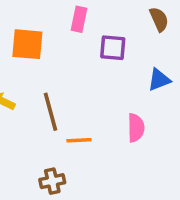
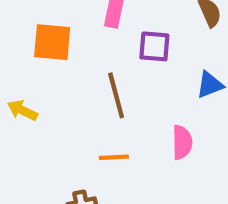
brown line: (51, 112) -> (116, 95), moved

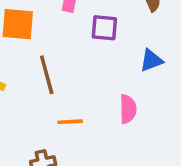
brown line: (116, 95) -> (47, 75), moved

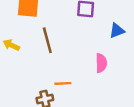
orange line: (70, 122) -> (63, 83), moved

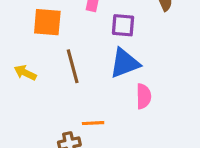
blue triangle: (117, 31) -> (125, 63), moved, size x1.5

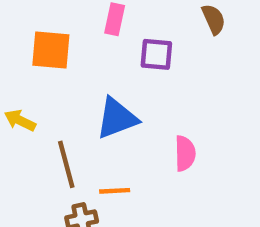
blue triangle: (125, 63) -> (117, 118), moved
brown line: (73, 66) -> (66, 164), moved

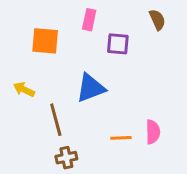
pink semicircle: (185, 153) -> (153, 132), moved
orange line: (115, 191) -> (121, 138), moved

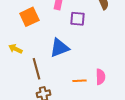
orange square: (45, 41) -> (29, 17), turned -30

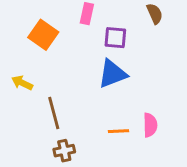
orange square: (29, 17) -> (43, 35), turned -30
blue triangle: (59, 48) -> (112, 74), moved

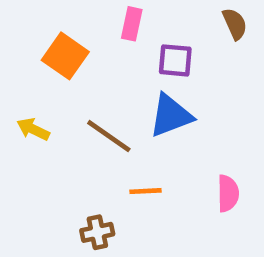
brown line: (54, 113) -> (109, 136), moved, turned -40
orange line: (118, 131) -> (145, 191), moved

